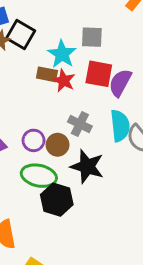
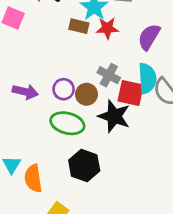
red square: (99, 74) -> (131, 93), moved
red star: (64, 81) -> (107, 28), moved, turned -30
black hexagon: (57, 200) -> (84, 166), moved

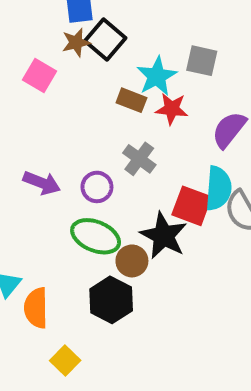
gray cross: (109, 75) -> (139, 159), moved
brown circle: (86, 94) -> (132, 261), moved

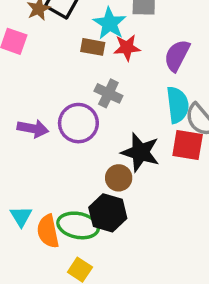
purple circle: (97, 187) -> (78, 123), size x1.5
red square: (192, 206) -> (188, 145), moved
green ellipse: (96, 236) -> (78, 225), moved

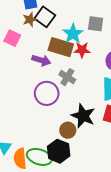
brown rectangle: (93, 47) -> (61, 47), size x1.6
purple arrow: (33, 128) -> (41, 60), moved

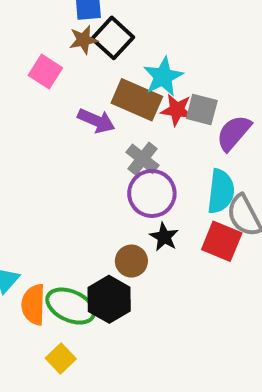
gray square: (96, 24) -> (202, 109), moved
purple circle: (47, 93) -> (152, 193), moved
black star: (83, 116) -> (164, 237), size x0.6

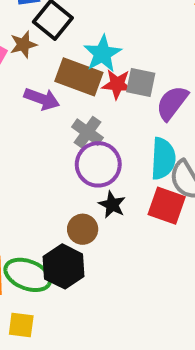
brown star: (83, 40) -> (23, 45), moved
yellow square: (61, 359) -> (21, 325), turned -36

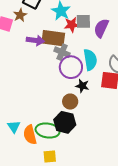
brown rectangle: (79, 77) -> (53, 38), moved
cyan semicircle: (163, 159) -> (90, 60), moved

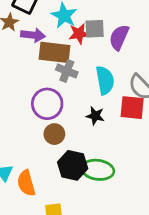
purple arrow: (35, 40) -> (33, 35), moved
purple circle: (71, 67) -> (47, 104), moved
brown circle: (70, 102) -> (54, 134), moved
green ellipse: (48, 131) -> (98, 170), moved

